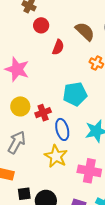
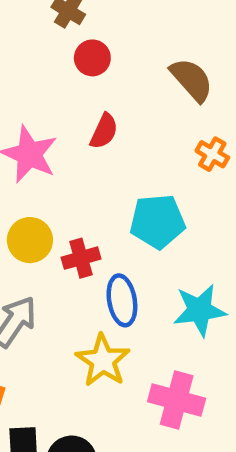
red semicircle: (58, 47) -> (104, 131), moved

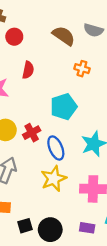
yellow star: (103, 361) -> (54, 179), turned 30

